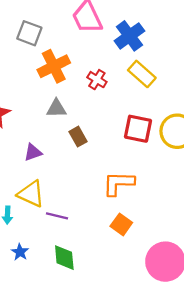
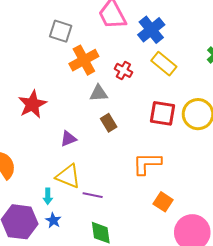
gray triangle: (56, 108) -> (99, 93), moved
orange square: (121, 224) -> (163, 202), moved
blue star: (20, 252) -> (53, 220), moved

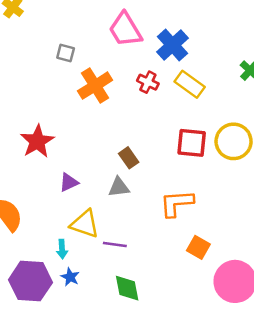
gray square: (61, 31) -> (66, 53), size x0.7
red cross: (123, 70) -> (148, 82), moved
gray triangle: (99, 93) -> (119, 187), moved
purple triangle: (68, 139) -> (69, 182), moved

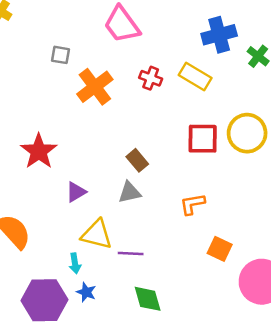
blue cross: (172, 45) -> (219, 35), moved, turned 32
orange L-shape: (177, 203) -> (192, 204), size x0.7

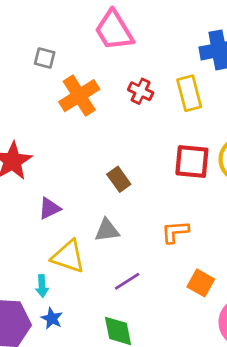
yellow rectangle: (195, 76) -> (189, 93), turned 40
gray triangle: (130, 192) -> (107, 230), moved
purple line: (131, 254) -> (127, 281), moved, turned -40

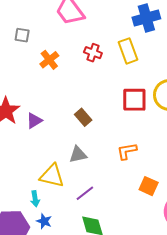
orange cross: (79, 96) -> (49, 60), size x0.7
purple triangle: (49, 208) -> (34, 121), moved
purple line: (127, 281) -> (85, 193), moved

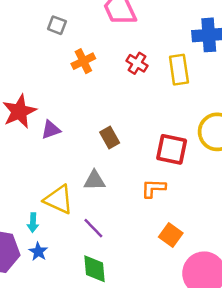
red square: (134, 100) -> (172, 149), moved
purple line: (85, 193) -> (93, 228), turned 72

